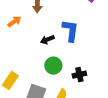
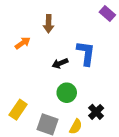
black cross: (79, 75) -> (96, 112), moved, turned -32

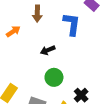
blue L-shape: (86, 53) -> (72, 24), moved

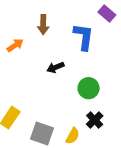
green circle: (54, 77) -> (89, 88), moved

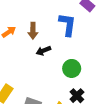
brown arrow: (43, 25) -> (33, 31), moved

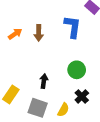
black arrow: (43, 51) -> (44, 81), moved, turned 120

